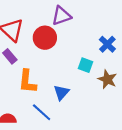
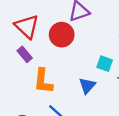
blue triangle: (61, 93) -> (87, 86), moved

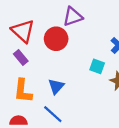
orange L-shape: (43, 81) -> (23, 91), moved
blue triangle: (87, 86) -> (56, 86), moved

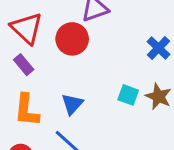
cyan square: (97, 66) -> (128, 95), moved

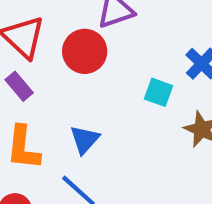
cyan square: (128, 95) -> (158, 92), moved

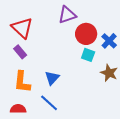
red circle: (85, 51) -> (86, 34), moved

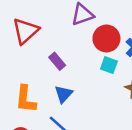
red triangle: (22, 28) -> (26, 31), turned 35
purple rectangle: (20, 52) -> (57, 61), moved

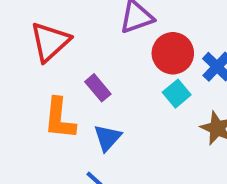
cyan square: (109, 65) -> (177, 94), turned 30
orange L-shape: (26, 99) -> (60, 119), moved

